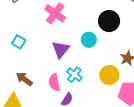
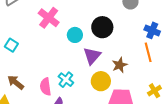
cyan circle: (89, 40) -> (75, 35), moved
purple triangle: (61, 49) -> (92, 56), moved

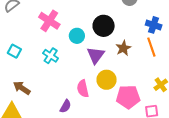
brown star: (120, 65) -> (123, 48), moved
cyan cross: (66, 80) -> (51, 56), moved
pink semicircle: (46, 87) -> (83, 89), moved

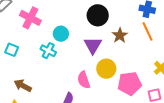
pink cross: (49, 21) -> (30, 18), moved
cyan circle: (77, 36) -> (61, 34), moved

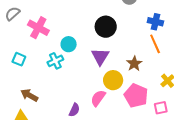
brown star: (120, 35) -> (134, 64), moved
cyan cross: (48, 51) -> (55, 61), turned 35
pink semicircle: (84, 80) -> (98, 98), moved, turned 54
pink pentagon: (130, 83) -> (136, 96), turned 30

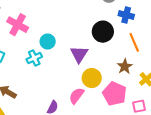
blue cross: (155, 22) -> (126, 15), moved
black circle: (106, 27) -> (103, 32), moved
brown star: (134, 64) -> (125, 66), moved

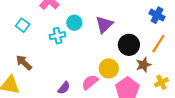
black circle: (103, 32) -> (129, 45), moved
orange line: (134, 42) -> (158, 44), turned 42
purple triangle: (79, 54) -> (104, 25), moved

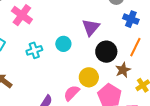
cyan circle: (74, 23) -> (63, 44), moved
purple triangle: (104, 25) -> (91, 27), moved

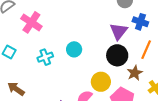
purple triangle: (91, 27) -> (119, 31), moved

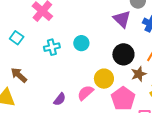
purple triangle: (119, 31) -> (122, 19), moved, turned -30

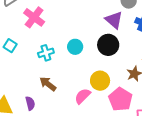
black circle: (123, 54) -> (108, 45), moved
brown arrow: (19, 75) -> (48, 84), moved
purple semicircle: (60, 99) -> (30, 103), moved, turned -48

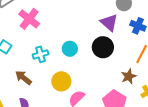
yellow circle: (100, 81) -> (61, 81), moved
brown arrow: (48, 84) -> (23, 78), moved

